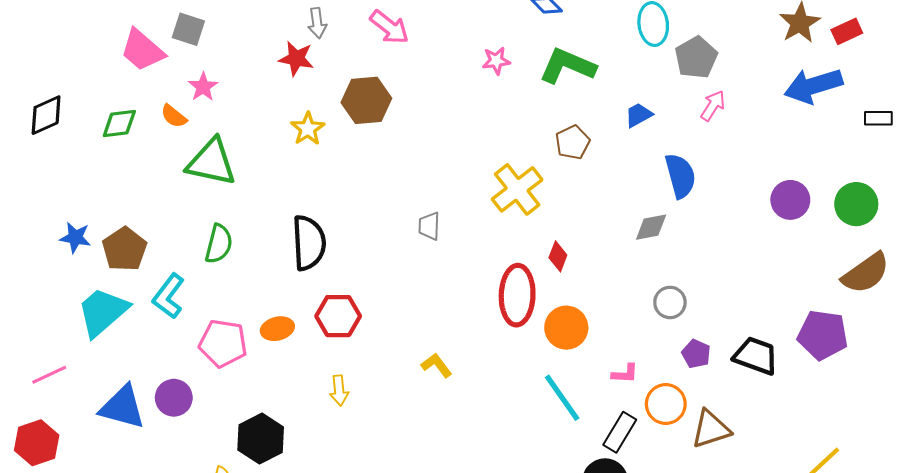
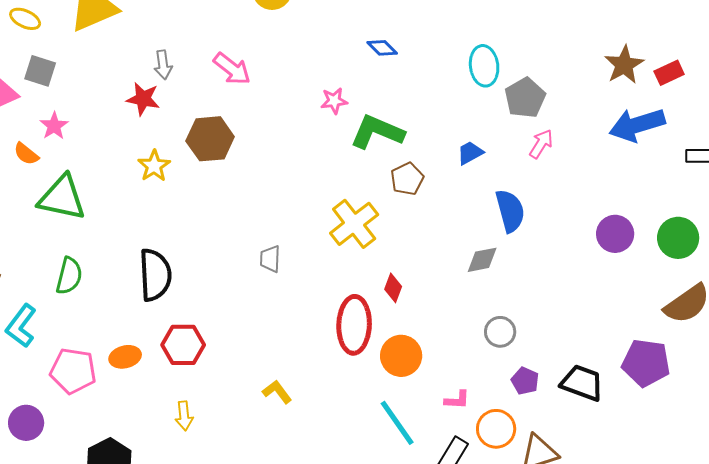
green L-shape: (567, 66) -> (377, 132), moved

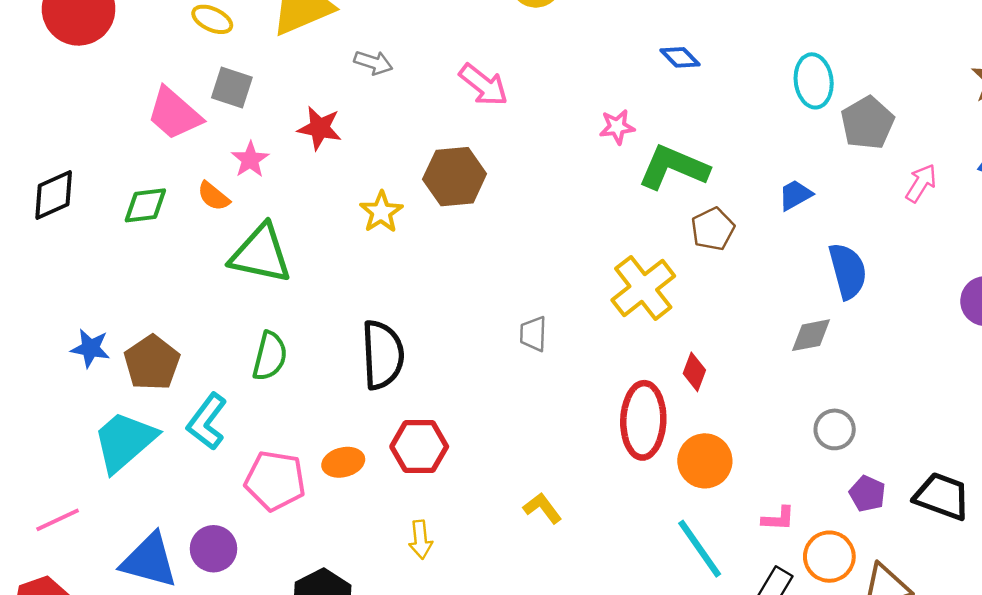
gray arrow: (163, 65) -> (373, 63), moved, turned -64
red star: (143, 99) -> (320, 128), moved
pink arrow: (541, 144) -> (921, 183), moved

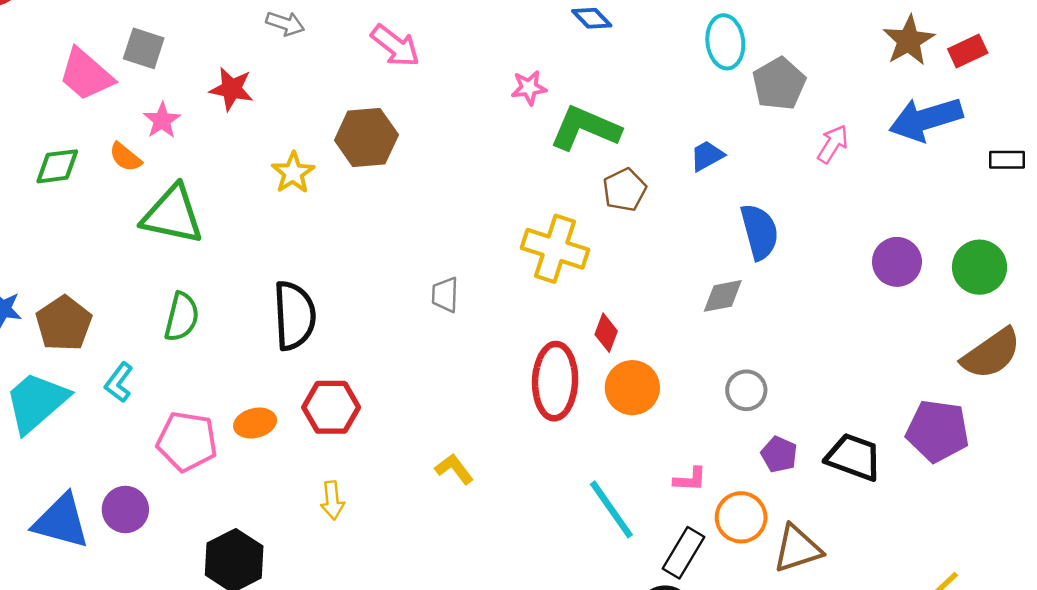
yellow cross: (643, 288) -> (555, 249), turned -34
cyan L-shape: (207, 422) -> (119, 382), size x0.7
orange circle: (705, 461) -> (632, 388), moved

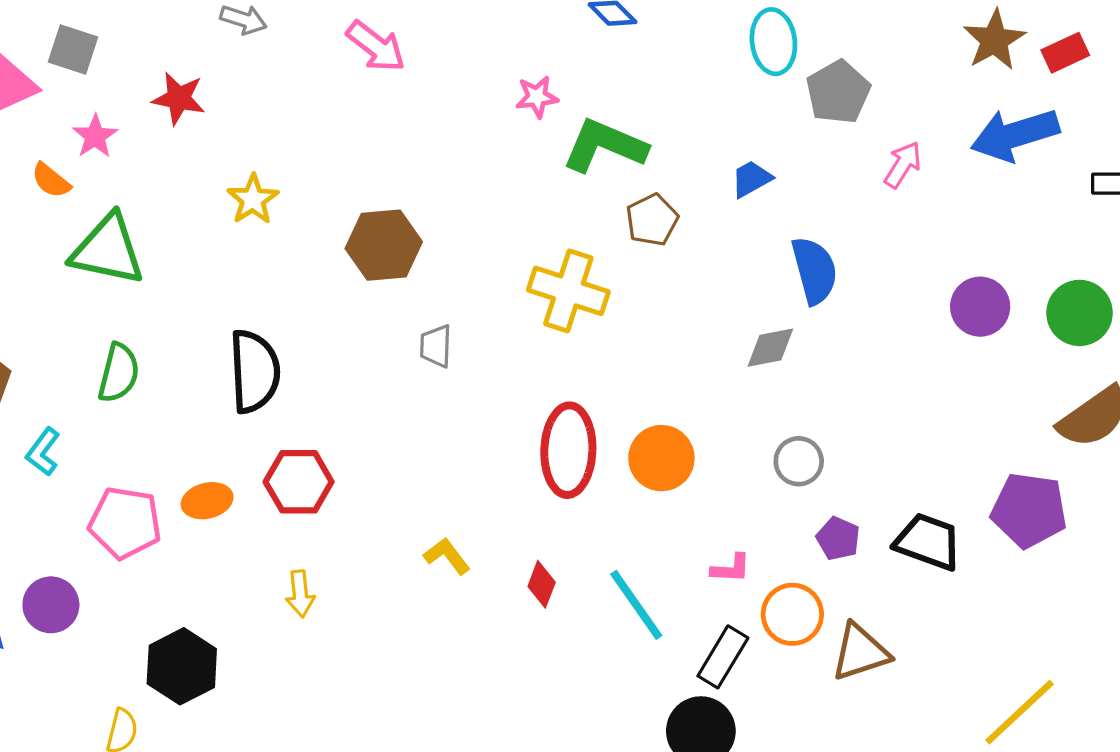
brown hexagon: (366, 137) -> (384, 245), moved
red diamond: (606, 333) -> (542, 584), moved

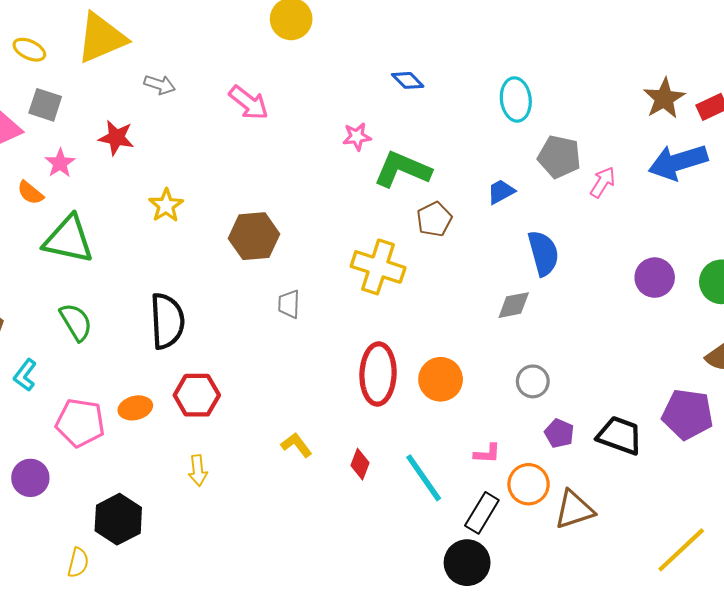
gray pentagon: (838, 92) -> (559, 157), moved, turned -30
green semicircle: (119, 373) -> (76, 322), turned -45

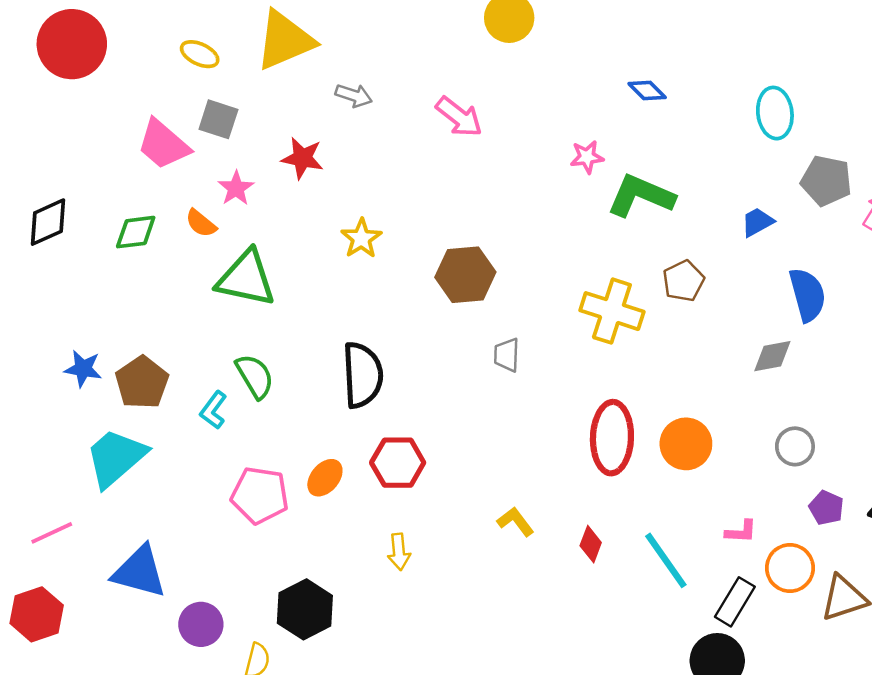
brown pentagon: (434, 219) -> (683, 281), moved
cyan L-shape: (25, 375) -> (213, 410), moved
orange ellipse: (135, 408) -> (325, 478), turned -36
purple circle: (30, 478) -> (201, 624), moved

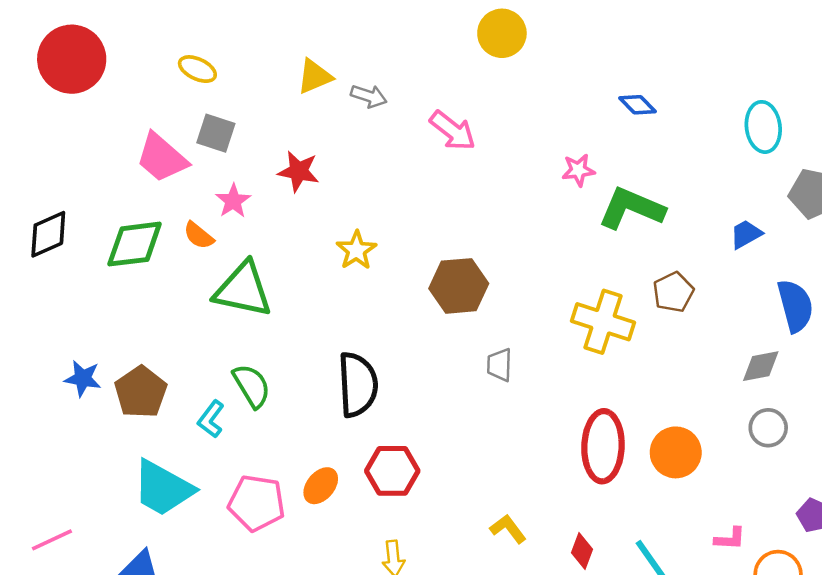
yellow triangle: (285, 40) -> (315, 76), moved, size x0.6
gray arrow: (354, 95) -> (369, 96), moved
green diamond: (136, 232) -> (135, 244), size x1.4
gray circle: (795, 446) -> (768, 428), moved
cyan trapezoid: (116, 458) -> (163, 488), moved, turned -110

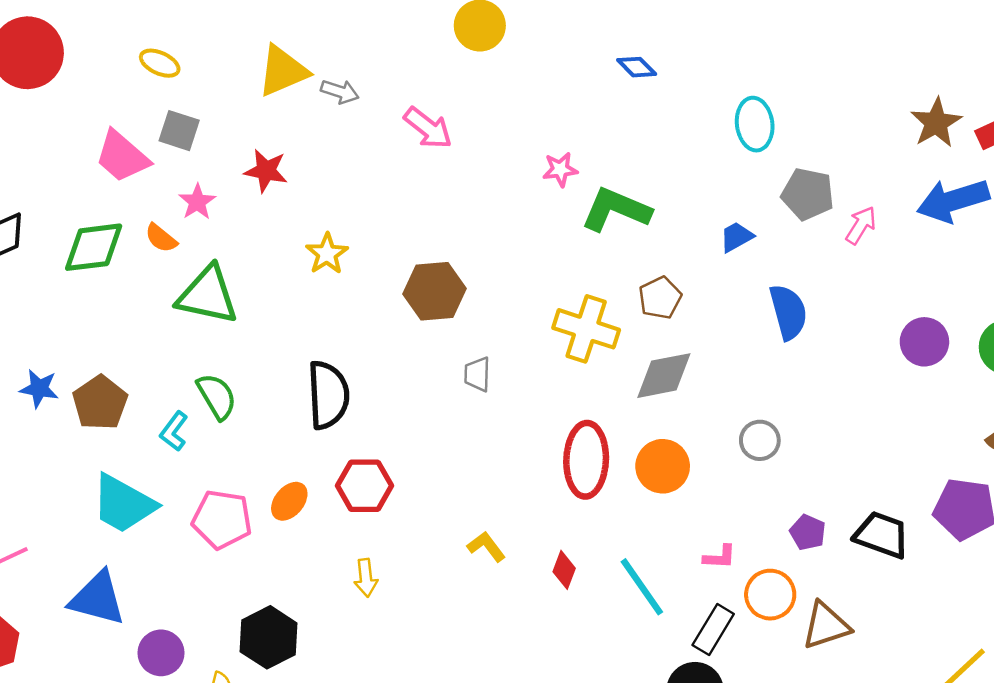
yellow triangle: (315, 76) -> (283, 71), size x1.4
blue diamond: (638, 105) -> (637, 67), moved
gray diamond: (761, 366) -> (664, 376), moved, size x1.4

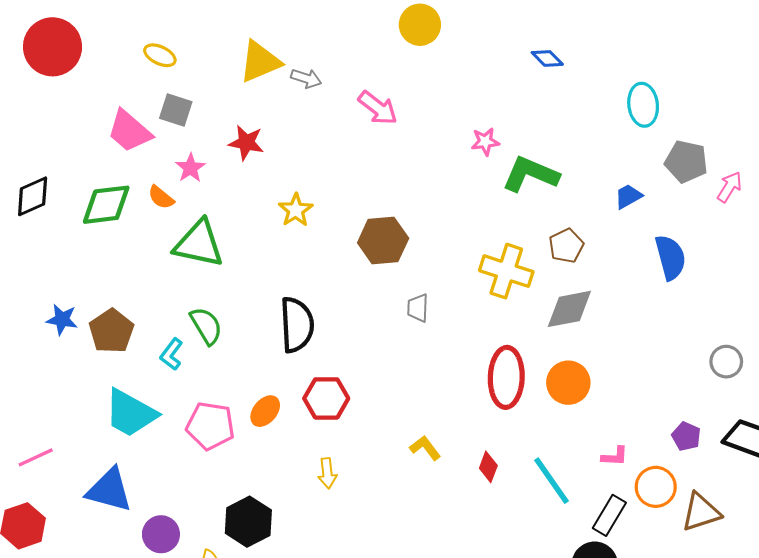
gray circle: (760, 440) -> (726, 362), moved

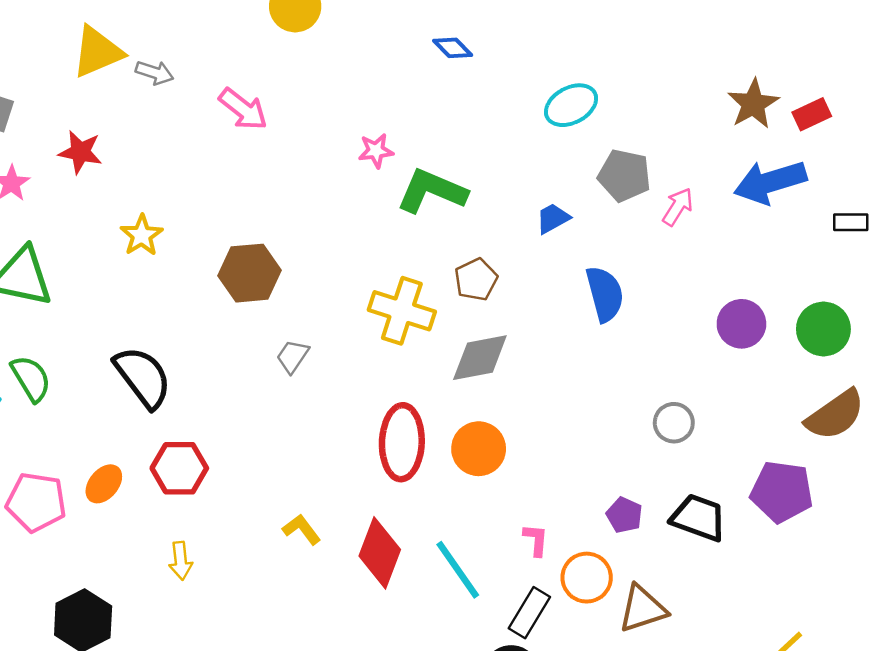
cyan ellipse: (643, 105) -> (571, 105), turned 69
gray trapezoid: (418, 308) -> (293, 356), turned 32
black semicircle: (297, 325) -> (143, 377), turned -34
pink L-shape: (615, 456) -> (536, 540), turned -88
red diamond: (488, 467) -> (380, 553), size x1.8

